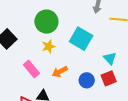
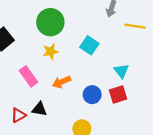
cyan square: (81, 39) -> (89, 45), size x0.7

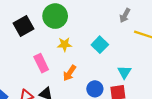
green circle: (50, 22) -> (55, 16), moved
orange arrow: (61, 82) -> (70, 73), turned -42

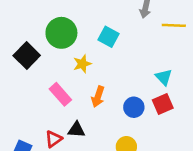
cyan square: (100, 45) -> (108, 37), moved

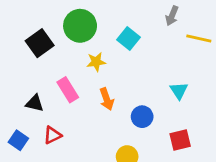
orange arrow: (98, 97) -> (107, 99), turned -48
red square: (163, 104) -> (180, 140), moved
black triangle: (76, 130) -> (35, 103), moved

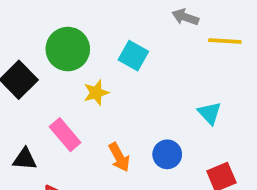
gray arrow: (172, 16) -> (185, 17), turned 96
orange arrow: (107, 99) -> (119, 157), moved

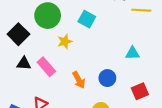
cyan triangle: (210, 113) -> (133, 53), turned -48
black triangle: (25, 159) -> (24, 64), moved

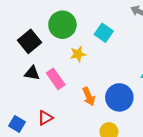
blue circle: (107, 78) -> (119, 97), size x1.5

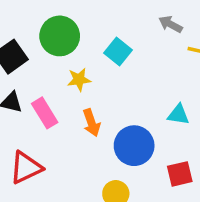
orange arrow: (89, 96) -> (91, 123), moved
red triangle: (45, 118) -> (26, 168), size x1.5

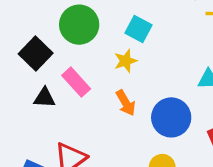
yellow star: (79, 80) -> (126, 61), moved
pink rectangle: (45, 113) -> (76, 82), moved

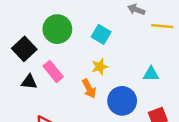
yellow star: (126, 61) -> (100, 67), moved

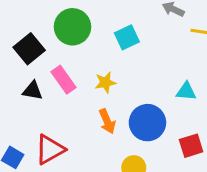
cyan square: (101, 34) -> (127, 37), turned 30
yellow star: (100, 67) -> (105, 82), moved
orange arrow: (89, 89) -> (107, 121), moved

